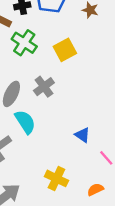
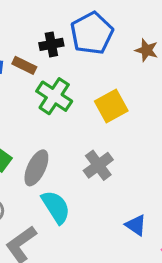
gray cross: (44, 87) -> (98, 165), moved

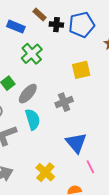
brown rectangle: (24, 65) -> (40, 14), moved
green cross: (54, 96) -> (32, 54), moved
blue triangle: (136, 225) -> (76, 143), size x1.6

